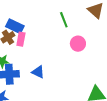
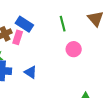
blue rectangle: (15, 26) -> (24, 24), moved

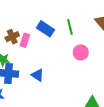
blue rectangle: (24, 24) -> (45, 29), moved

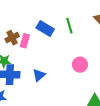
pink circle: (81, 52) -> (80, 65), moved
blue triangle: (38, 75) -> (39, 75), turned 48

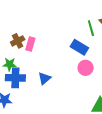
green line: (69, 26) -> (91, 28), moved
blue rectangle: (45, 28) -> (79, 47), moved

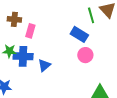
brown cross: (18, 41) -> (14, 19), moved, turned 32
blue cross: (15, 78) -> (23, 56), moved

